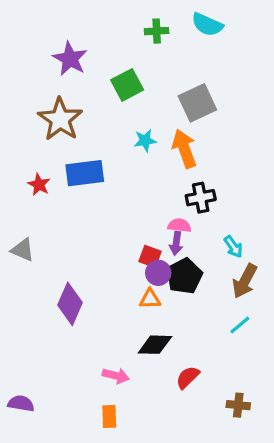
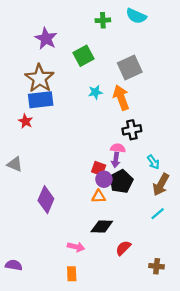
blue rectangle: (85, 173) -> (41, 100), moved

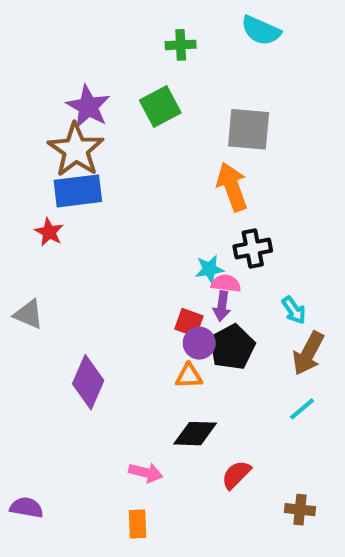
green cross: (103, 20) -> (181, 45), moved
purple star: (46, 39) -> (88, 107), moved
gray square: (130, 68) -> (249, 129), turned 30
cyan star: (95, 92) -> (209, 269), moved

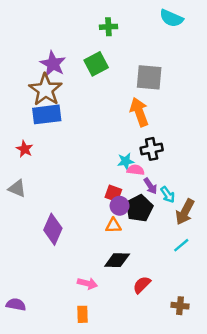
cyan semicircle: (261, 31) -> (171, 18), moved
red star: (49, 232) -> (25, 149), moved
purple arrow: (222, 306) -> (150, 186), moved, turned -42
cyan arrow: (294, 310) -> (168, 195), moved

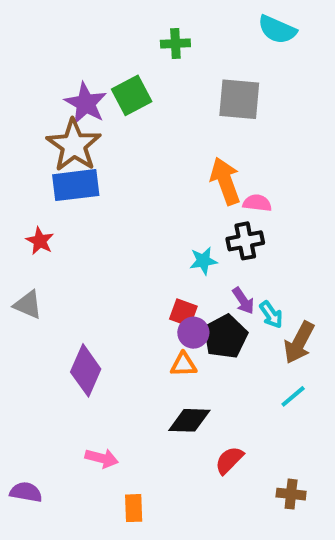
green square: (96, 64) -> (132, 95), moved
gray square: (149, 77) -> (239, 99), moved
pink semicircle: (136, 170) -> (257, 203), moved
pink arrow: (87, 283) -> (102, 458), moved

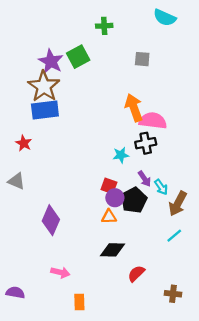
gray square: (239, 99) -> (142, 59), size x0.6
pink semicircle: (257, 203) -> (153, 121), size x1.6

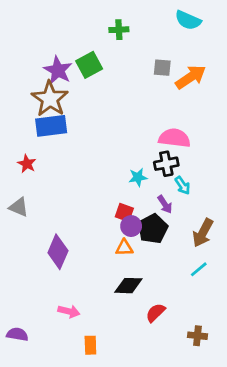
orange arrow: (134, 108) -> (191, 77), moved, turned 76
cyan arrow: (161, 187) -> (183, 185), moved

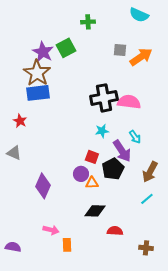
black cross: (166, 164) -> (104, 98), moved, size x1.5
purple arrow: (165, 204) -> (122, 151), size x1.6
purple circle: (131, 226) -> (81, 174), moved
red semicircle: (155, 313) -> (115, 231), turned 49
orange rectangle: (90, 345) -> (67, 245), moved

